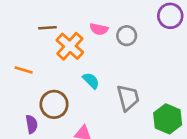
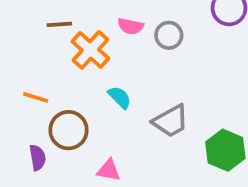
orange line: (24, 70) -> (36, 97), moved
gray trapezoid: (128, 98) -> (171, 121), turned 76

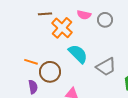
orange line: (36, 97) -> (31, 62), moved
cyan semicircle: (120, 97) -> (78, 54), size x1.5

